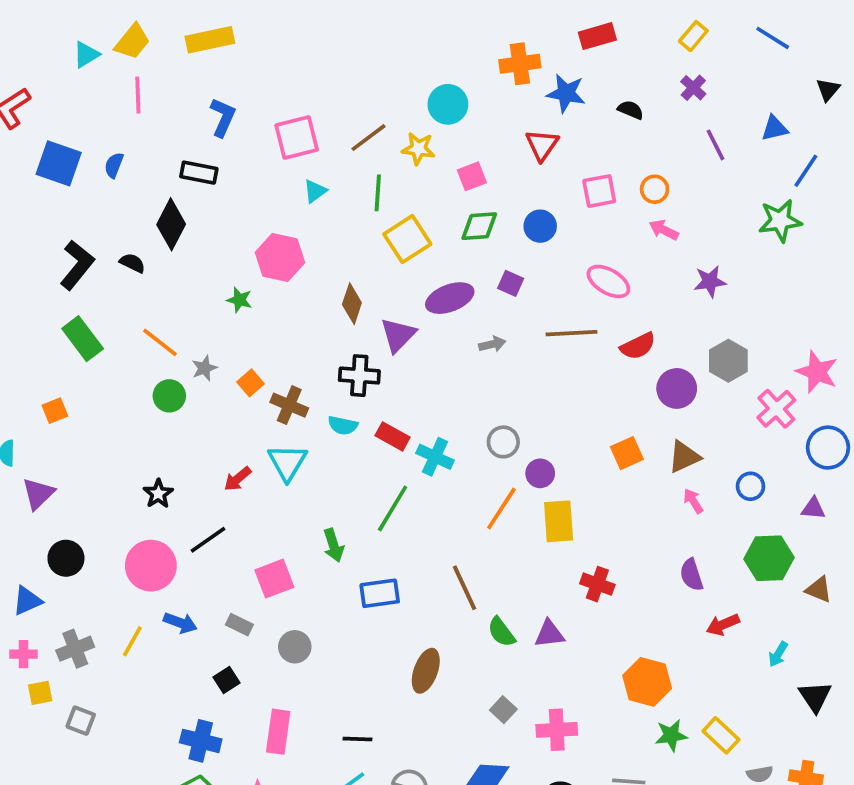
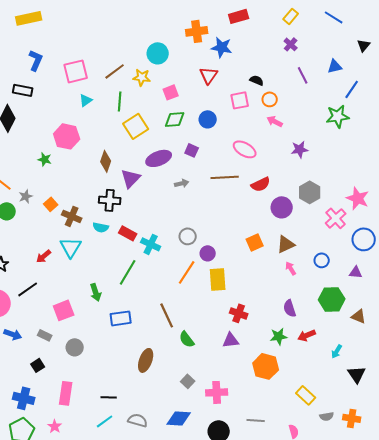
black semicircle: (631, 110) -> (257, 80), moved
purple triangle: (549, 634) -> (231, 340), moved
green star: (671, 735) -> (279, 336), moved

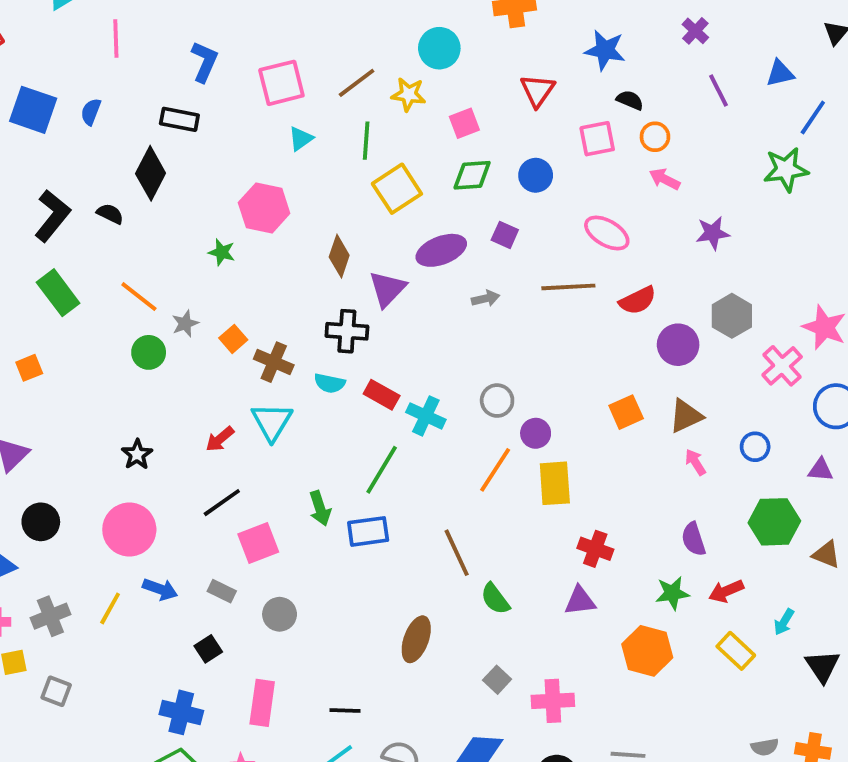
blue star: (222, 47) -> (605, 50), moved
black line: (28, 289) -> (222, 503), moved
blue rectangle: (121, 318) -> (368, 531), moved
yellow rectangle: (306, 395) -> (736, 651), moved

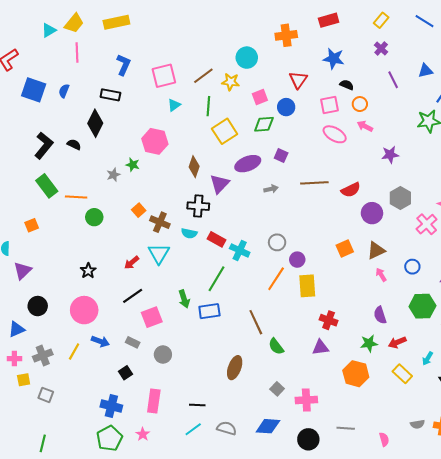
blue circle: (536, 175) -> (286, 107), moved
pink ellipse: (607, 233) -> (335, 134), moved
orange line: (139, 297) -> (76, 197), moved, turned -35
gray star: (185, 324) -> (113, 175), moved

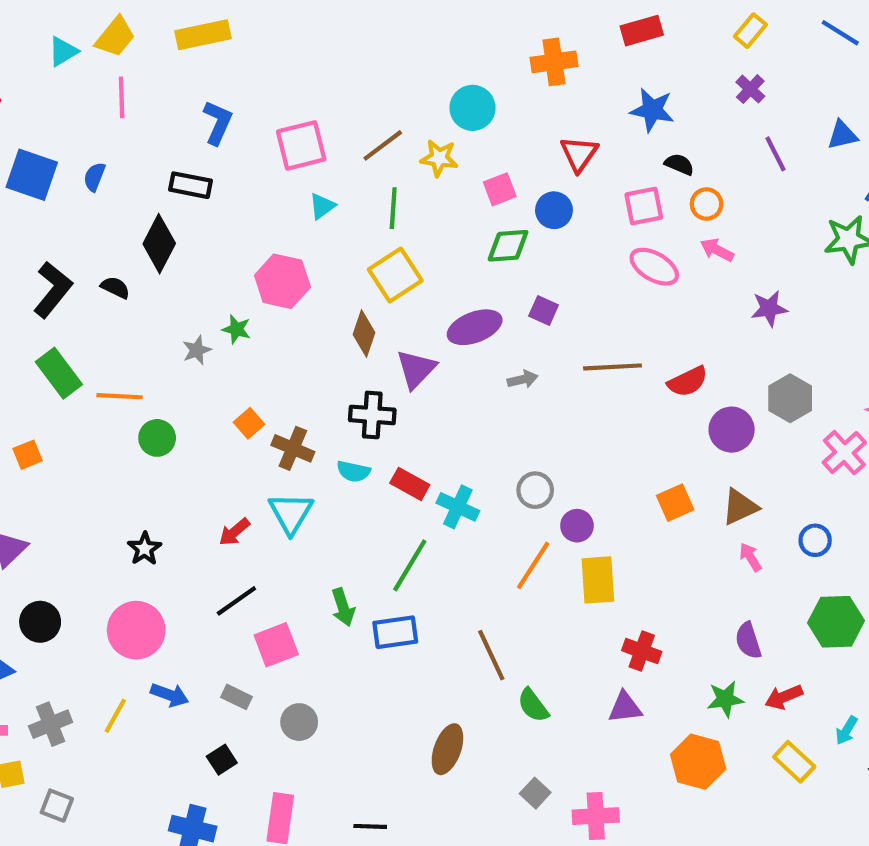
yellow square: (225, 131) -> (395, 275), moved

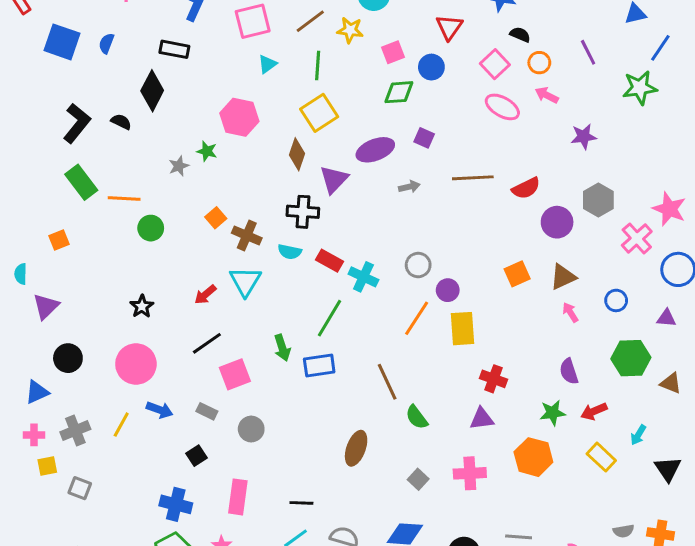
purple line: (775, 154) -> (588, 52), moved
pink square: (644, 206) -> (495, 64), turned -32
pink cross: (596, 816) -> (470, 473), moved

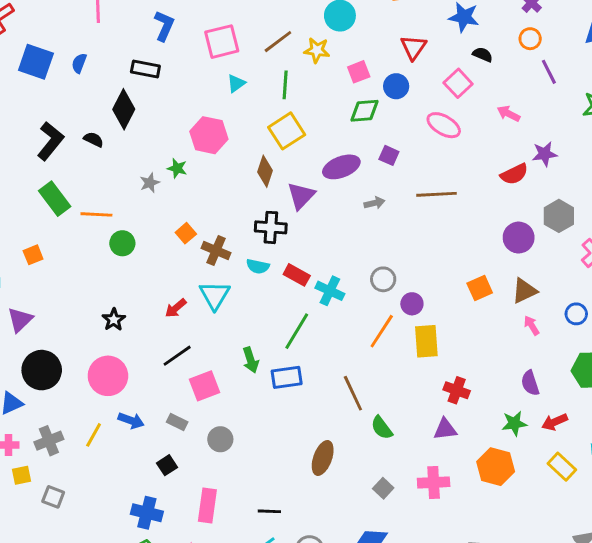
orange circle: (539, 63) -> (530, 39), moved
pink ellipse: (502, 107) -> (444, 125), moved
red semicircle: (526, 188) -> (514, 174), moved
black circle: (68, 358) -> (42, 370), size x1.4

